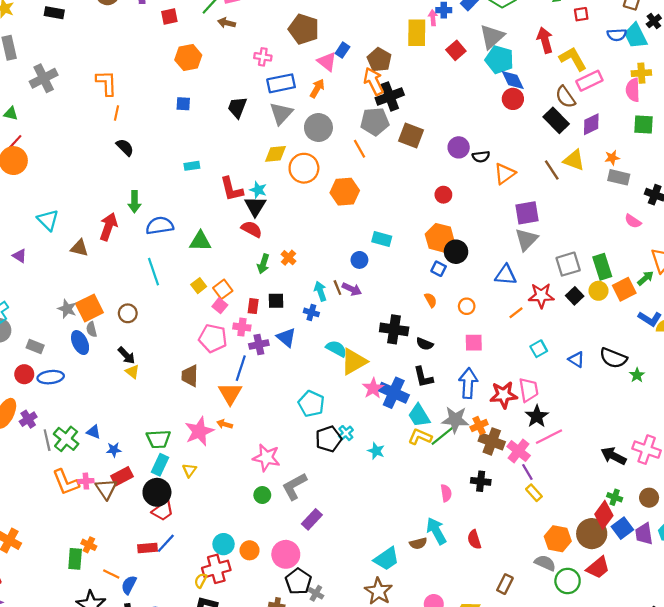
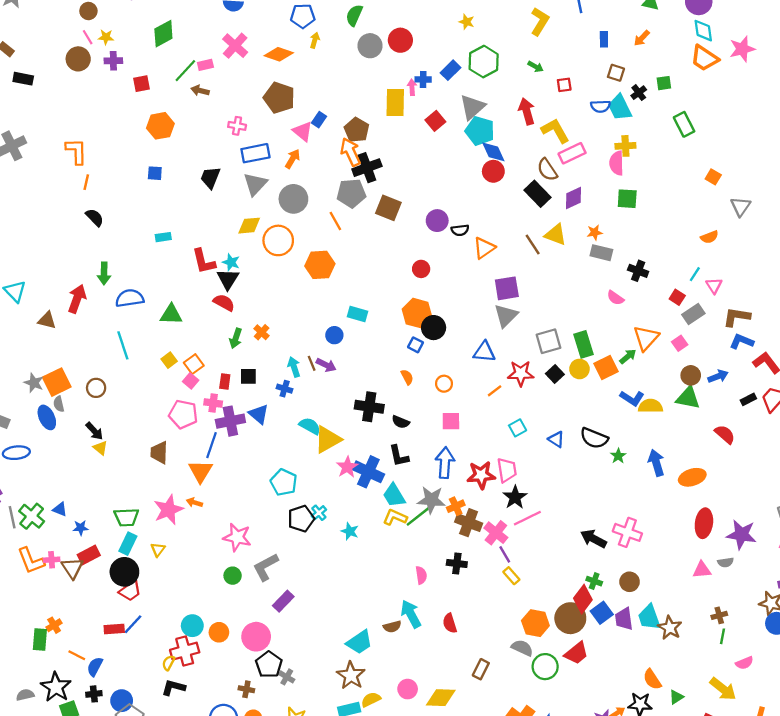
purple cross: (259, 344) -> (230, 421), size x1.4
orange cross: (89, 545) -> (54, 625), turned 32

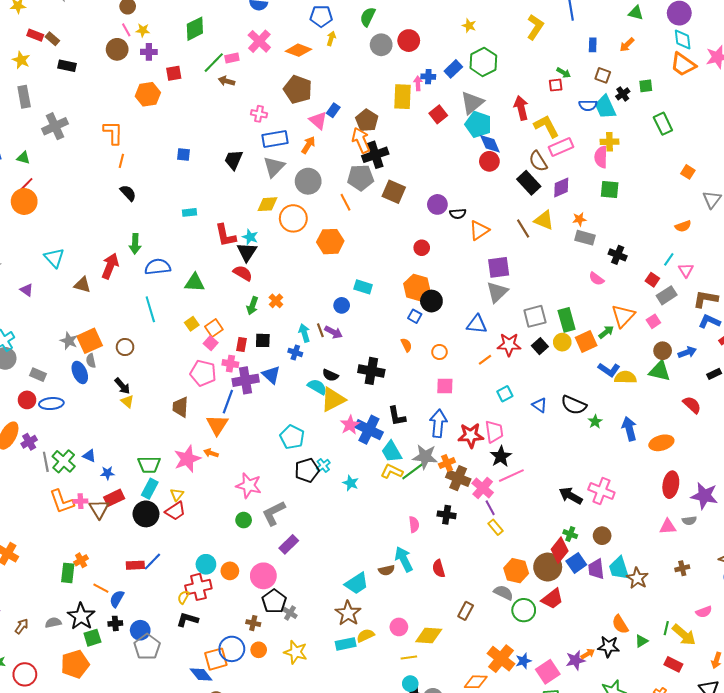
green arrow: (536, 67) -> (564, 73), moved
orange hexagon: (160, 126) -> (148, 94), moved
black semicircle: (401, 422) -> (330, 375), moved
red trapezoid: (130, 591) -> (175, 511), moved
green line: (722, 636) -> (666, 628), moved

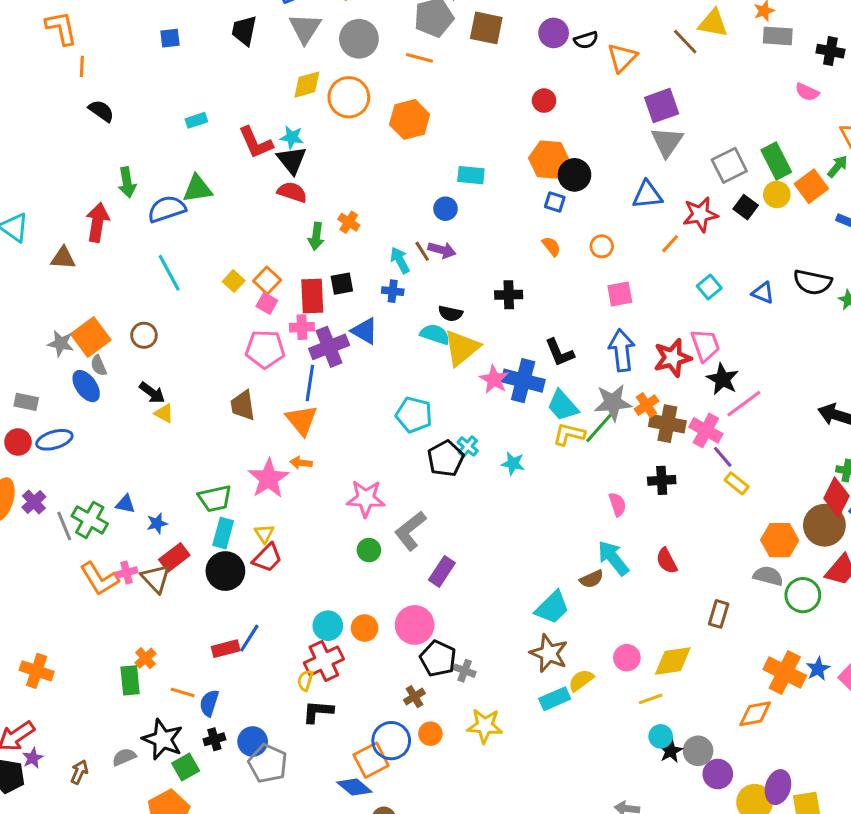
orange line: (345, 202) -> (420, 58), turned -36
green triangle: (195, 283) -> (197, 189), moved
red rectangle: (242, 345) -> (312, 296), size x1.6
black cross: (371, 371) -> (509, 295), size x0.7
brown cross: (253, 623) -> (414, 697), turned -32

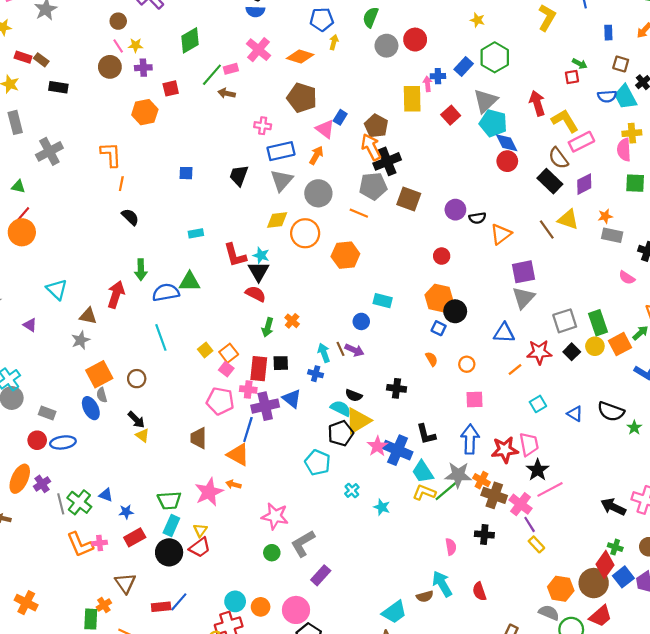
gray star: (61, 343) -> (81, 340), moved, turned 30
orange cross: (646, 405) -> (482, 480), turned -35
orange triangle: (302, 420) -> (238, 455), turned -30
black pentagon: (446, 459) -> (341, 433), moved
brown triangle: (156, 578) -> (125, 583), moved

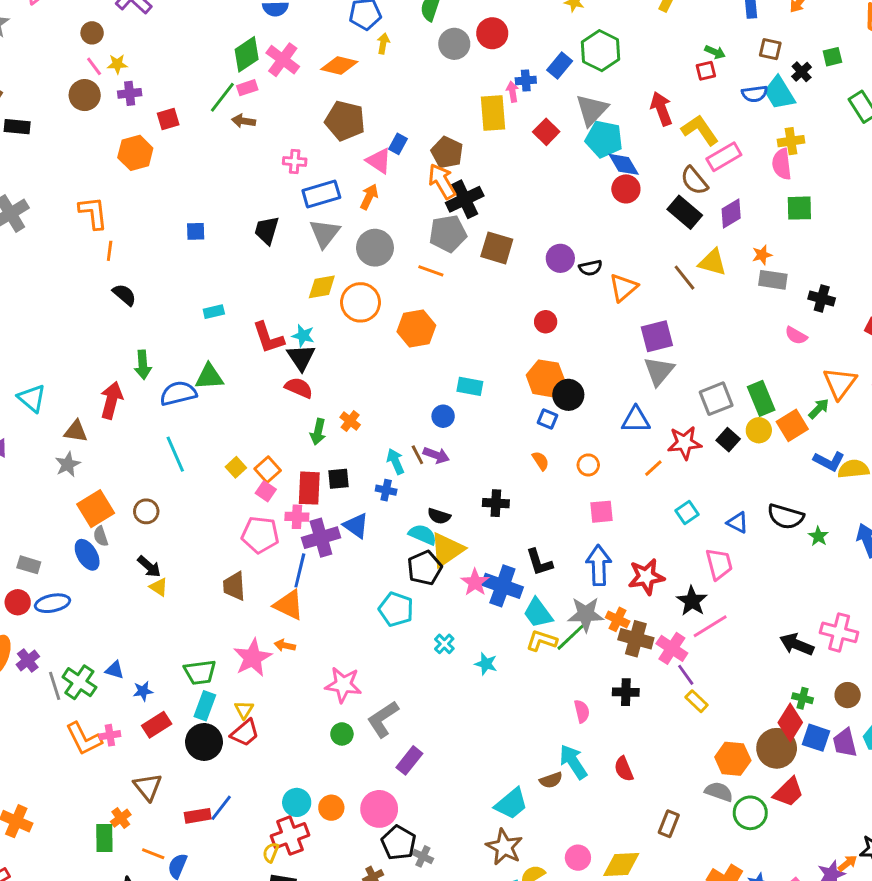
green diamond: (190, 40) -> (247, 54), moved
pink trapezoid: (529, 444) -> (719, 564), moved
blue square: (623, 577) -> (816, 738), turned -30

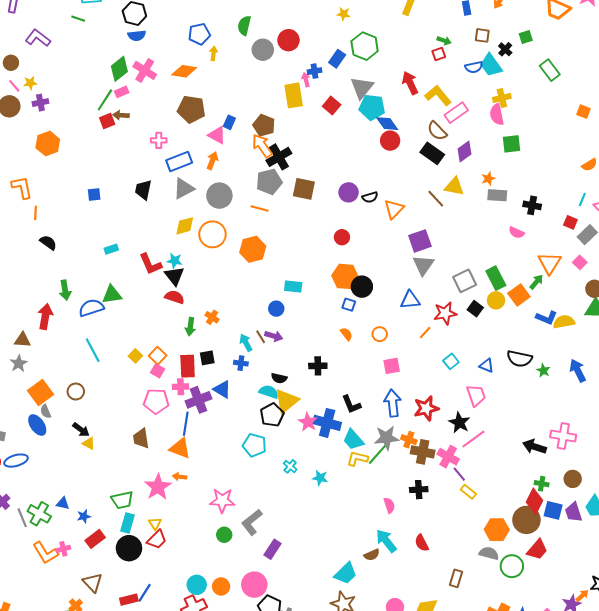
red square: (168, 119) -> (107, 121), moved
gray triangle: (325, 233) -> (184, 188), turned 30

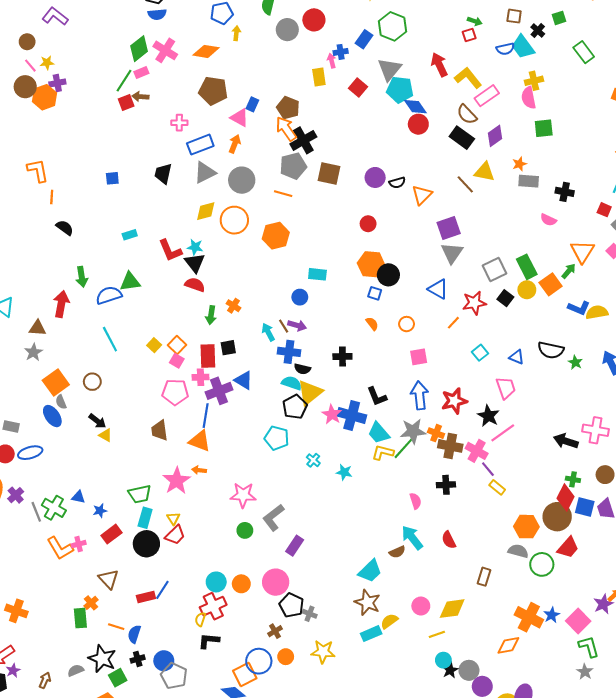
yellow rectangle: (294, 95) -> (319, 77), size x0.7
orange hexagon: (48, 144) -> (45, 97), moved
blue triangle: (410, 300) -> (438, 289), turned 35
blue cross: (241, 363) -> (289, 352), moved, size x1.5

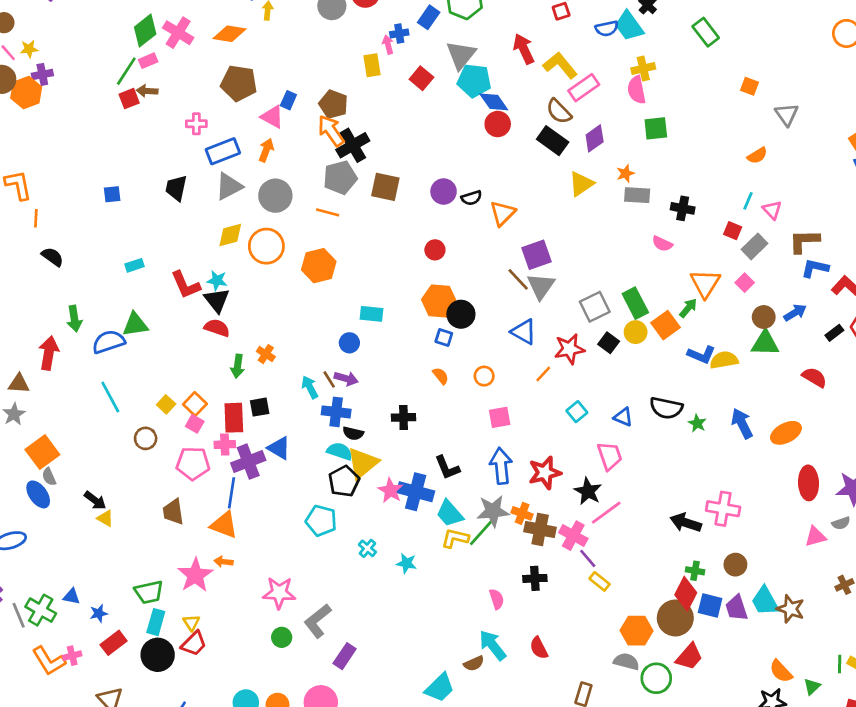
yellow triangle: (484, 172) -> (581, 184), turned -45
brown line: (465, 184) -> (518, 279), moved
brown circle: (92, 382) -> (146, 438), moved

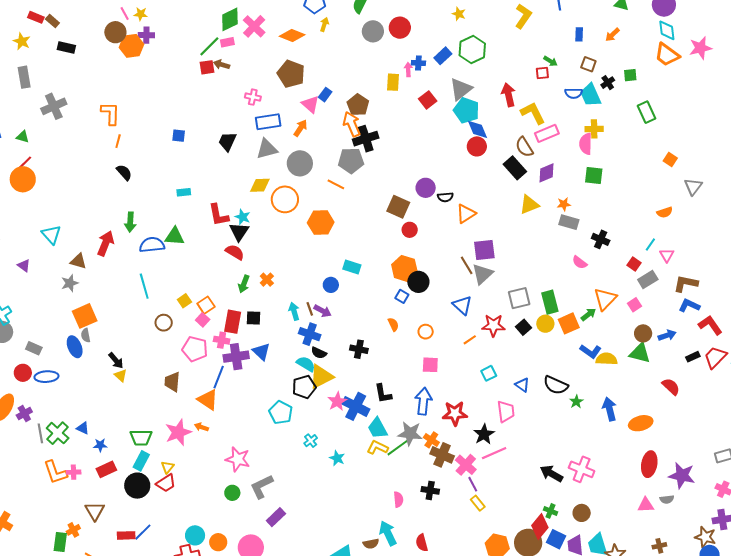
brown square: (385, 187) -> (398, 207), moved

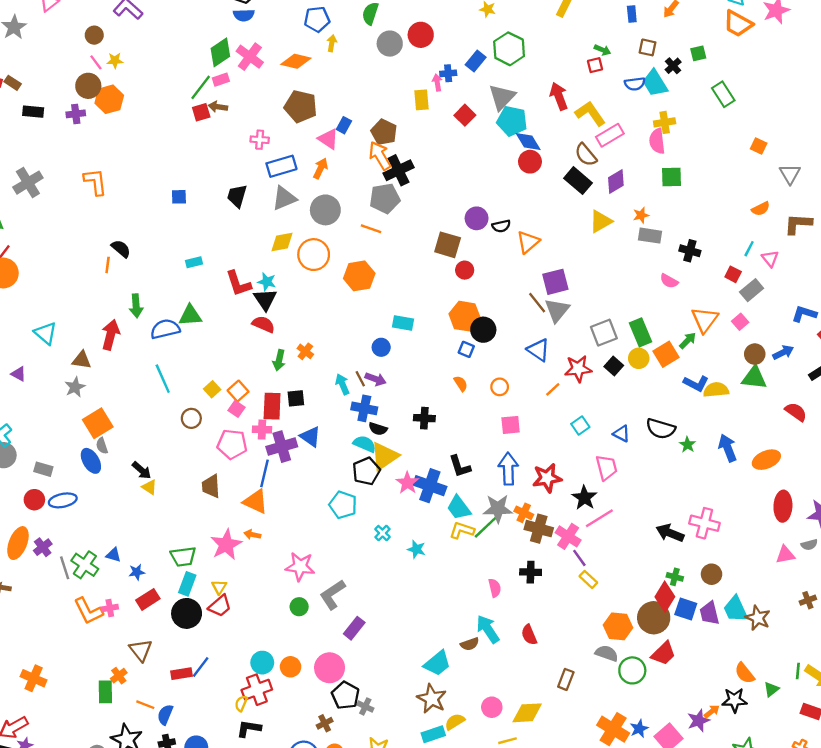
purple cross: (146, 35) -> (76, 114), moved
orange line: (118, 141) -> (108, 265), moved
brown L-shape: (686, 284) -> (798, 224), moved

